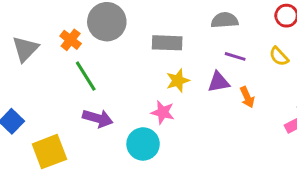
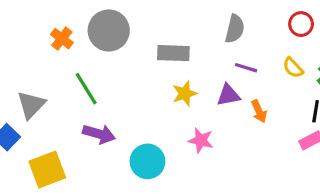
gray semicircle: (225, 20) -> (235, 29), turned 108
orange cross: (71, 40) -> (62, 39), moved
gray triangle: (25, 49) -> (31, 105), moved
pink star: (163, 112) -> (201, 140), moved

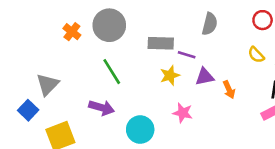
purple line: (246, 68) -> (187, 55), moved
green line: (86, 89) -> (112, 72), moved

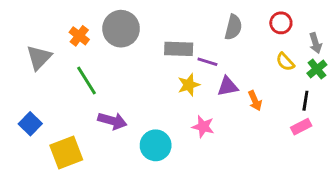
red circle: (263, 20) -> (281, 23), moved
green line: (112, 72) -> (86, 81), moved
gray triangle: (47, 84) -> (39, 57), moved

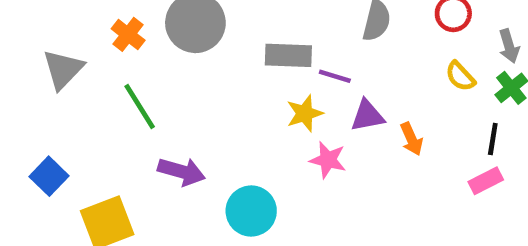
pink star: (203, 127) -> (328, 160), moved

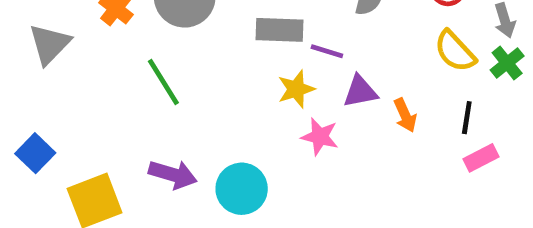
yellow semicircle: (460, 76) -> (455, 51), size x1.4
green line: (140, 106) -> (163, 82), moved
black line: (493, 139) -> (467, 118), moved
purple arrow: (181, 172) -> (173, 174), moved

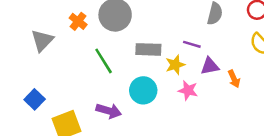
gray rectangle: (280, 30) -> (148, 49), moved
cyan circle: (242, 189) -> (143, 90), moved

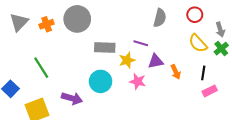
orange cross: (78, 21) -> (47, 24), turned 32
gray triangle: (42, 41) -> (19, 22), moved
green line: (104, 61) -> (41, 68), moved

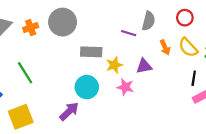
purple line: (141, 43) -> (129, 33), moved
orange arrow: (176, 72) -> (165, 47), moved
purple arrow: (72, 98) -> (69, 111), moved, turned -60

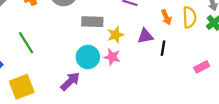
yellow semicircle: (188, 47) -> (189, 17), turned -140
black line: (194, 78) -> (163, 48), moved
pink star: (125, 87) -> (112, 57), moved

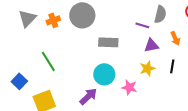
yellow star: (115, 35) -> (147, 68), moved
purple triangle: (145, 36) -> (151, 45), moved
pink star: (112, 57) -> (129, 87), moved

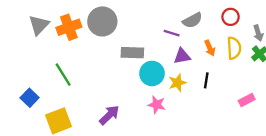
gray semicircle: (160, 14) -> (192, 20), turned 48
orange cross: (53, 20) -> (69, 27), size x1.5
cyan circle: (104, 74) -> (152, 73), moved

